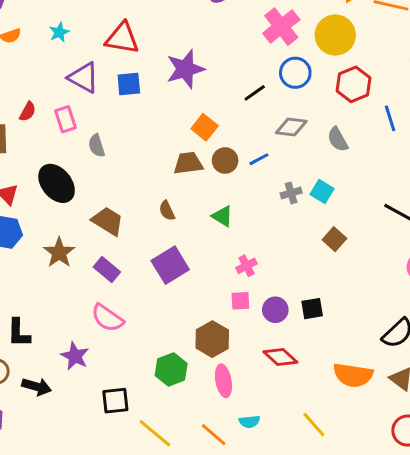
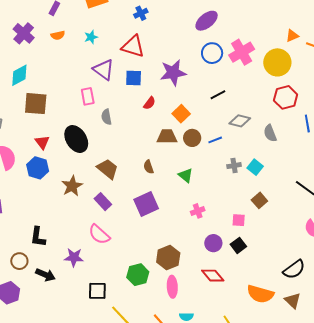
blue circle: (295, 73) -> (212, 53), moved
red semicircle: (28, 112) -> (150, 103), moved
pink square: (240, 301) -> (239, 220), moved
black square: (312, 309) -> (238, 245), turned -35
purple star: (75, 356) -> (74, 257), turned -30

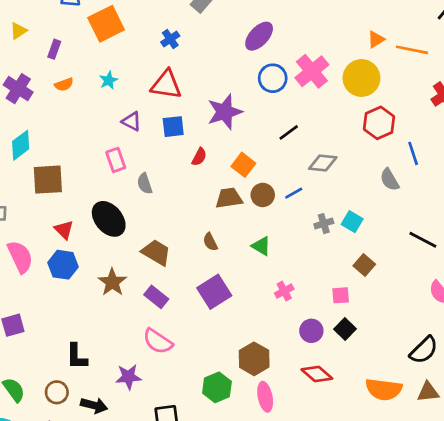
purple triangle: (104, 70) -> (132, 121), size x0.7
gray semicircle: (270, 133) -> (390, 180), moved
brown triangle: (293, 301) -> (428, 392), turned -42

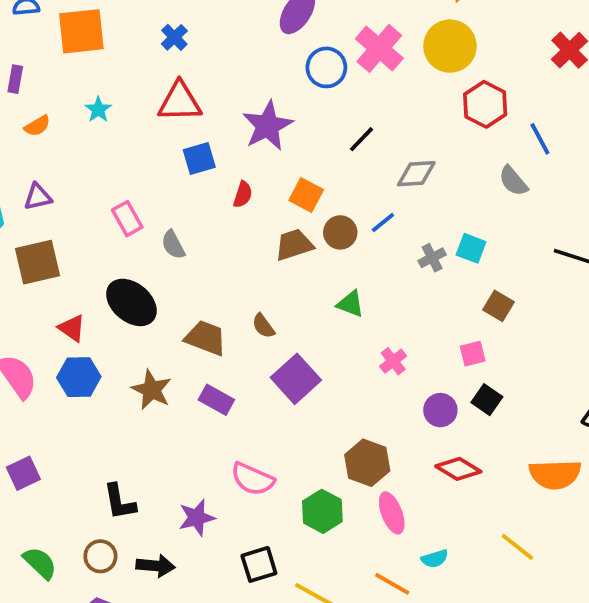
orange square: (106, 24) -> (81, 31), turned 30
purple triangle: (132, 121) -> (38, 197), moved, turned -30
brown semicircle: (210, 242) -> (263, 326), moved
pink semicircle: (158, 341) -> (253, 479), moved

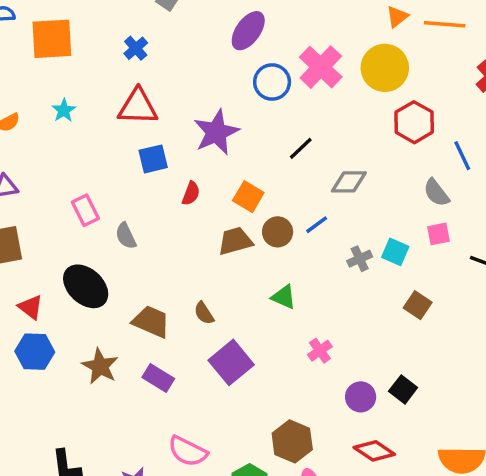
pink square: (473, 354) -> (439, 234), moved

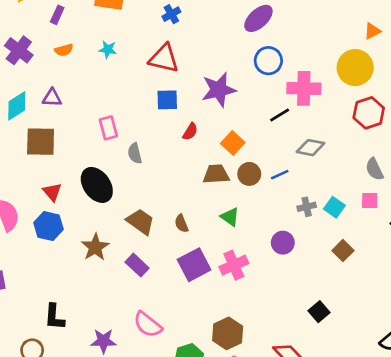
pink cross: (321, 67) -> (304, 88), moved, turned 36
cyan star: (64, 110) -> (108, 50), turned 30
green triangle: (284, 297) -> (230, 217), moved
pink cross: (320, 351) -> (234, 265), moved, size x1.5
purple circle: (361, 397) -> (283, 243), moved

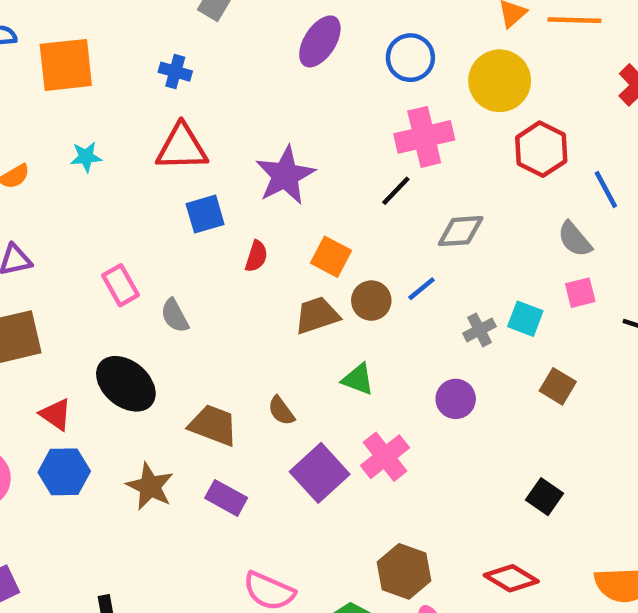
blue cross: (171, 14) -> (175, 72), turned -30
blue circle: (268, 61) -> (410, 58), moved

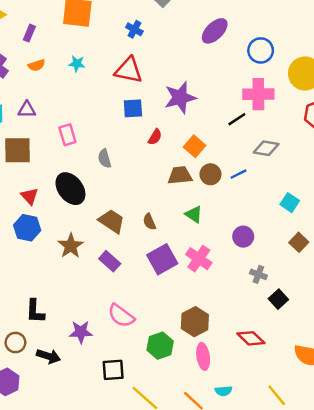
pink rectangle: (121, 285) -> (67, 135), moved
gray cross: (479, 330) -> (258, 274), moved, turned 35
pink cross: (385, 457) -> (199, 259), turned -30

